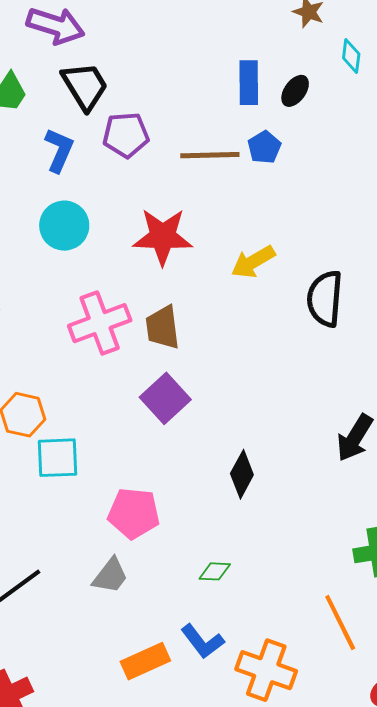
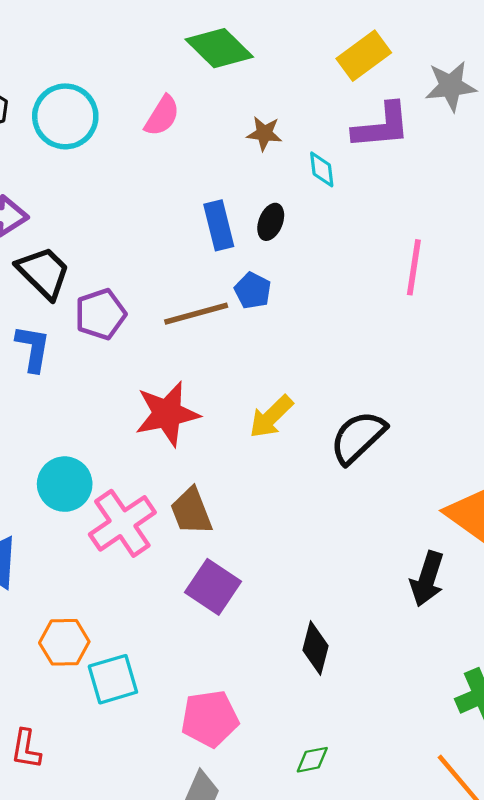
cyan circle: (64, 226) -> (65, 484), moved
black semicircle: (325, 299) -> (358, 437), turned 56

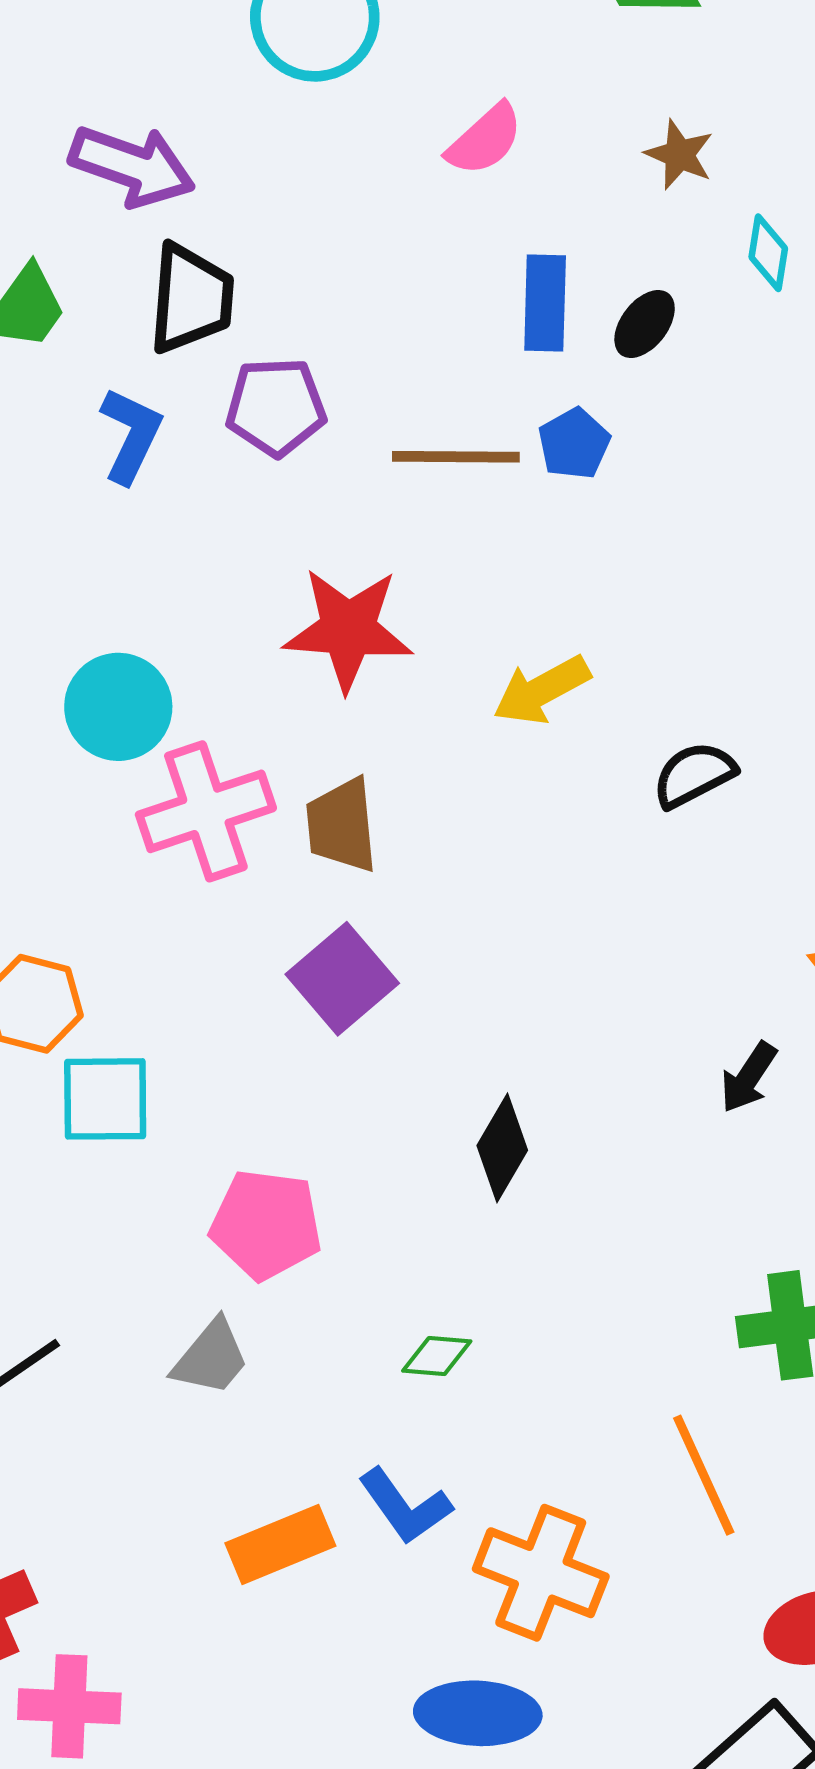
pink semicircle: (162, 116) -> (485, 140), moved
black trapezoid: (44, 273) -> (191, 298), turned 34
black semicircle: (358, 437) -> (694, 775), size x0.7
black arrow: (427, 579) -> (748, 1077), size x0.7

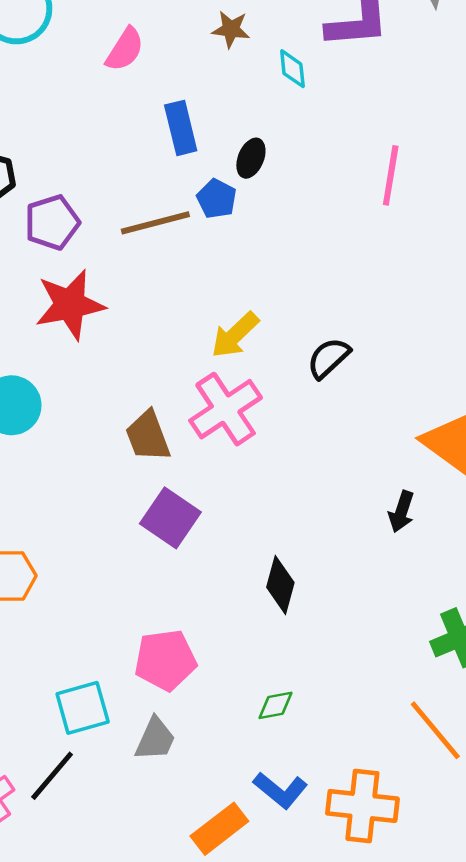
black ellipse: (645, 324) -> (251, 158), moved
red star: (348, 629) -> (70, 305), moved
pink cross: (206, 811) -> (226, 409), moved
cyan square: (105, 1099) -> (83, 708), moved

